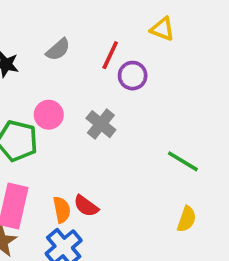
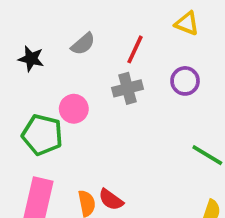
purple circle: (133, 76) -> (185, 81), moved
gray cross: (101, 124) -> (128, 88), moved, turned 36

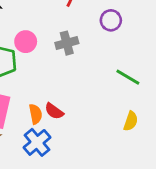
gray cross: (128, 88) -> (67, 43), moved

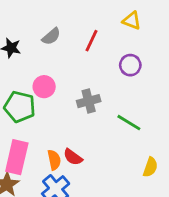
gray cross: (67, 43) -> (89, 101), moved
green line: (128, 77) -> (129, 123), moved

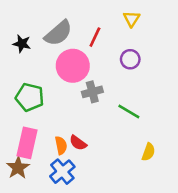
yellow triangle: (132, 21) -> (132, 19), turned 42
gray semicircle: (51, 36) -> (58, 33), size x1.6
pink circle: (44, 87) -> (73, 66), moved, size x1.6

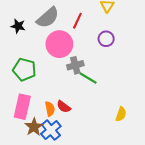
green line: (129, 111) -> (88, 78), moved
brown star: (18, 168) -> (34, 127), moved

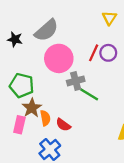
red line: (77, 21) -> (94, 53), moved
pink rectangle: (22, 107) -> (19, 125), size x0.7
orange semicircle: (50, 109) -> (45, 118), moved
brown star: (34, 127) -> (32, 108), moved

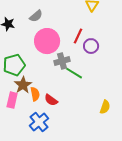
gray semicircle: (46, 30) -> (36, 16), size x0.6
purple circle: (108, 53) -> (91, 46), moved
green pentagon: (22, 85) -> (14, 65), turned -30

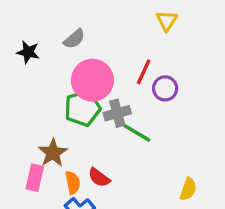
green pentagon: (14, 65) -> (83, 108), moved
orange semicircle: (35, 94) -> (73, 183), moved

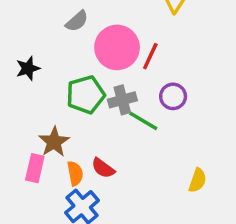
black star: (28, 52) -> (28, 68), moved, turned -30
pink circle: (92, 80) -> (117, 47), moved
purple circle: (165, 88) -> (173, 96), moved

